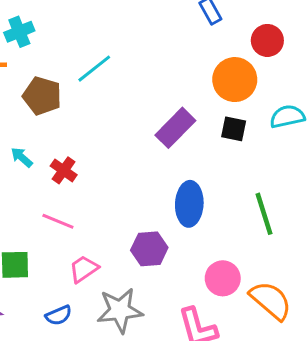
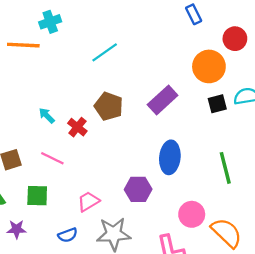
brown pentagon: (42, 96) -> (109, 106), moved
black square: (234, 129) -> (217, 104), moved, turned -30
pink line: (58, 221) -> (52, 158), moved

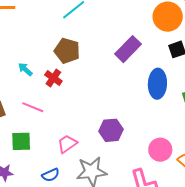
brown pentagon: (109, 106) -> (67, 51), moved
blue ellipse: (170, 157) -> (157, 84), moved

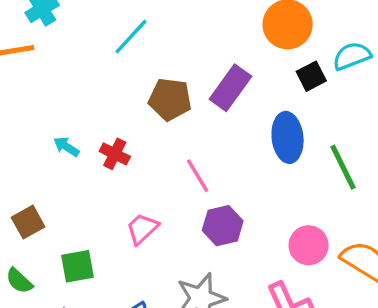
brown pentagon: (67, 51) -> (170, 99), moved
pink line: (33, 107) -> (198, 176), moved, turned 45
pink trapezoid: (67, 144) -> (142, 229), moved

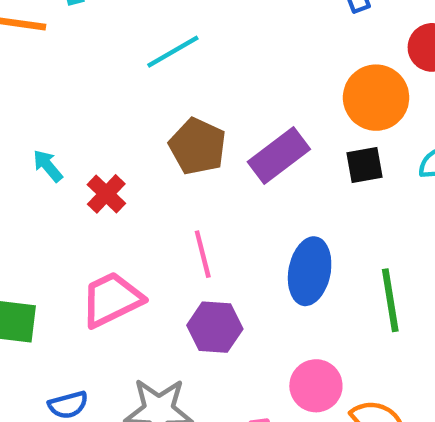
black square: (311, 76) -> (364, 165), moved
blue ellipse: (288, 137) -> (310, 271), moved
pink trapezoid: (142, 229) -> (112, 299), size x1.4

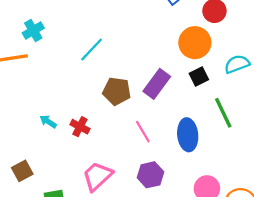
pink line: (203, 254) -> (143, 132), moved
green line: (390, 300) -> (223, 113), moved

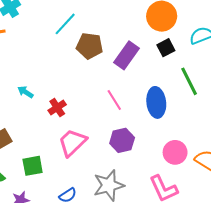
brown pentagon: (117, 91) -> (90, 46), moved
red cross: (80, 127) -> (57, 108), moved, turned 30

